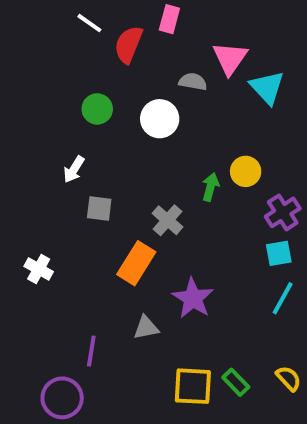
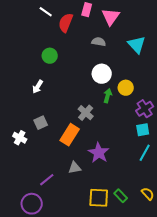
pink triangle: (230, 58) -> (111, 17), moved
white circle: (160, 119) -> (102, 74), moved
gray square: (99, 209) -> (41, 123), moved, turned -32
purple line: (91, 351) -> (47, 180), turned 42

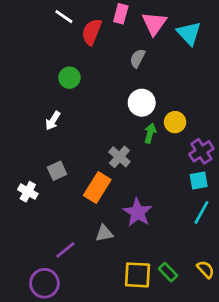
gray semicircle: (99, 42) -> (138, 58), turned -72
cyan triangle: (137, 45) -> (189, 33), moved

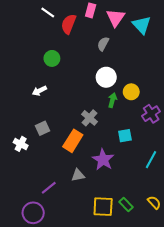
white arrow: (53, 121) -> (39, 91), turned 32
cyan square: (199, 180) -> (125, 136), moved

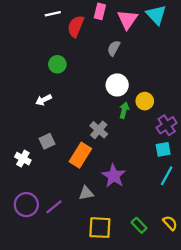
white line: (48, 13) -> (53, 14), turned -48
cyan triangle: (142, 25) -> (156, 15), moved
cyan square: (125, 136) -> (163, 149), moved
yellow square: (103, 207) -> (100, 228), moved
purple circle: (33, 213) -> (26, 205), moved

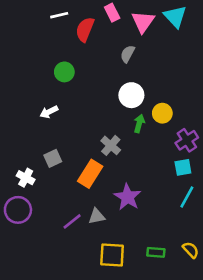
pink rectangle: (100, 11) -> (112, 13), turned -42
purple circle: (26, 205) -> (18, 210), moved
purple line: (54, 207) -> (72, 221), moved
green rectangle: (139, 225) -> (156, 252), turned -42

